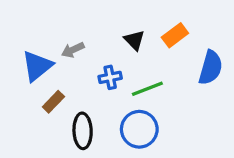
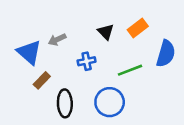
blue triangle: (37, 66) -> (29, 52), turned -40
green line: (147, 89) -> (130, 70), moved

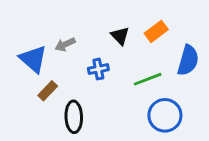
blue circle: (110, 102) -> (165, 115), moved

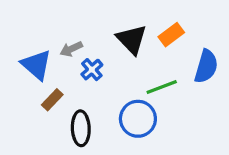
black triangle: (120, 36) -> (132, 39), size x1.5
blue cross: (98, 69) -> (92, 70), moved, turned -30
blue circle: (165, 115) -> (138, 119), moved

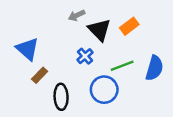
gray arrow: (71, 49) -> (77, 15), moved
blue semicircle: (206, 66) -> (154, 68), moved
blue cross: (92, 70) -> (85, 56), moved

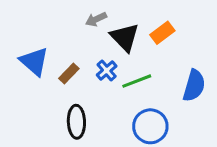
green line: (122, 66) -> (137, 81), moved
brown rectangle: (40, 75) -> (69, 74), moved
blue circle: (104, 90) -> (150, 126), moved

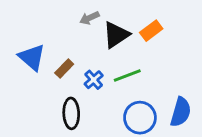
black triangle: (125, 37) -> (116, 35), turned 40
blue cross: (107, 70) -> (94, 80), moved
blue semicircle: (194, 86) -> (181, 112), moved

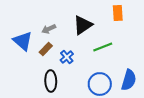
gray arrow: (89, 18) -> (49, 29), moved
orange rectangle: (151, 31) -> (118, 13), moved, turned -56
green line: (127, 76) -> (103, 47), moved

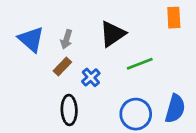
orange rectangle: (118, 13) -> (174, 18), moved
gray arrow: (49, 29) -> (66, 39), turned -48
blue triangle: (23, 41) -> (31, 39), moved

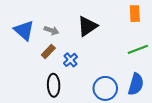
gray arrow: (66, 39) -> (51, 30), turned -88
green line: (140, 64) -> (138, 49), moved

